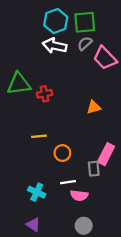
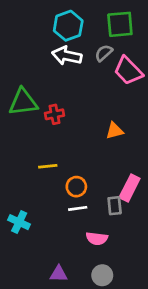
green square: (85, 22) -> (120, 24), moved
white line: (68, 182) -> (78, 208), moved
cyan cross: (37, 192) -> (19, 222), moved
purple triangle: (33, 225) -> (59, 274), moved, turned -32

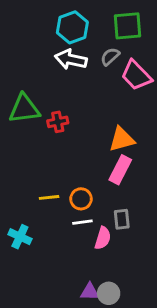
orange triangle: (115, 131) -> (122, 139), size x1.4
yellow line: (48, 166) -> (49, 197), moved
pink rectangle: (130, 188) -> (120, 170), moved
pink semicircle: (97, 238) -> (103, 238), moved, turned -80
purple triangle: (59, 274) -> (90, 292), moved

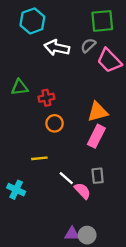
cyan hexagon: (72, 27) -> (32, 21), moved
green triangle: (24, 109) -> (20, 87), size x0.7
orange circle: (81, 199) -> (55, 123), moved
white line: (82, 222) -> (66, 178), turned 49
pink semicircle: (103, 238) -> (82, 191), turned -60

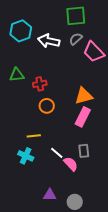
cyan hexagon: (32, 21) -> (21, 31), moved
green square: (102, 21) -> (76, 16), moved
cyan cross: (16, 190) -> (26, 156), moved
purple triangle: (72, 234) -> (50, 195), moved

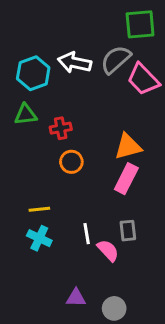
green square: (76, 16) -> (140, 24), moved
cyan hexagon: (21, 31) -> (33, 73), moved
gray semicircle: (76, 39) -> (116, 60), size x1.5
yellow line: (34, 136) -> (39, 209), moved
white line: (57, 153) -> (87, 234), turned 40

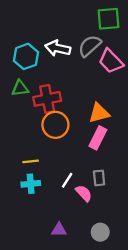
red cross: (61, 128) -> (47, 99), size x1.6
orange circle: (71, 162) -> (55, 125), size x1.5
white line: (87, 234) -> (67, 180), turned 42
cyan cross: (39, 238) -> (31, 184), turned -30
gray circle: (114, 308) -> (100, 232), moved

